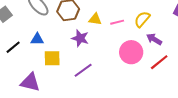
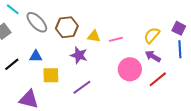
yellow semicircle: (142, 19) -> (152, 35), moved

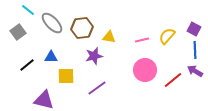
pink line: (116, 39) -> (142, 40), moved
purple star: (79, 55) -> (94, 56), turned -30
purple arrow: (153, 56) -> (195, 71), moved

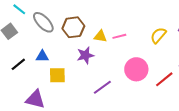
pink line: (142, 40) -> (119, 36), moved
purple line: (97, 88) -> (102, 87), moved

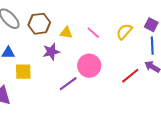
pink line: (119, 36) -> (93, 33), moved, turned 56
pink circle: (136, 69) -> (89, 66), moved

